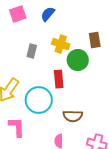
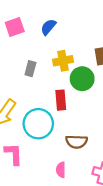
yellow cross: (61, 44) -> (63, 61), turned -30

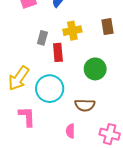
green circle: (82, 79) -> (95, 69), moved
red rectangle: (61, 100) -> (58, 52), moved

